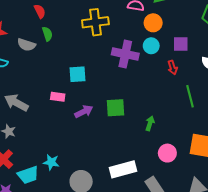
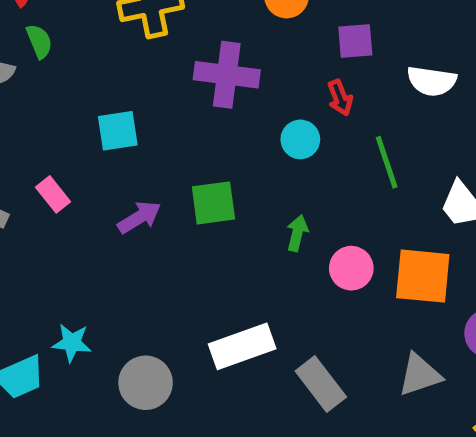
cyan circle: (151, 46) -> (300, 139), moved
pink rectangle: (58, 97) -> (53, 194), moved, turned 48
pink circle: (167, 153) -> (351, 268), moved

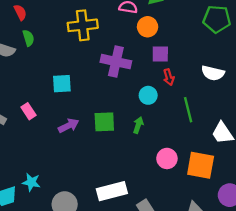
purple square: (355, 41) -> (160, 54), moved
green arrow: (297, 233) -> (138, 125), moved

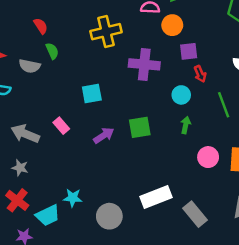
green arrow: (138, 125) -> (186, 125), moved

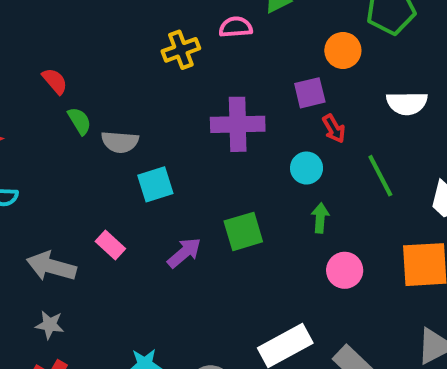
orange circle: (172, 25) -> (343, 50), moved
yellow cross: (106, 32) -> (181, 50), moved, size x0.7
gray semicircle: (30, 66) -> (120, 142), moved
pink circle: (208, 157) -> (345, 270), moved

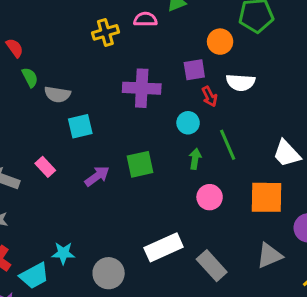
white semicircle: (407, 103) -> (241, 82), moved
green line: (380, 176) -> (228, 145), moved

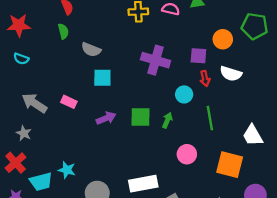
green semicircle: (30, 77) -> (63, 31), moved
green arrow: (195, 159) -> (167, 120), moved
pink rectangle: (45, 167) -> (69, 102), turned -35

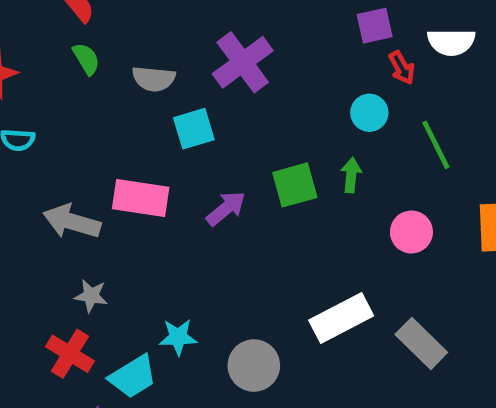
purple cross: (156, 60) -> (243, 62), moved, turned -36
pink rectangle: (69, 102) -> (141, 198), size x1.6
gray star: (24, 133) -> (91, 296), moved

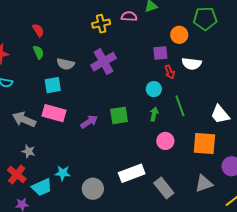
cyan square: (194, 129) -> (53, 85), moved
green arrow: (351, 175) -> (154, 114), moved

